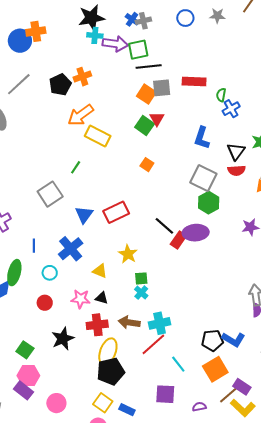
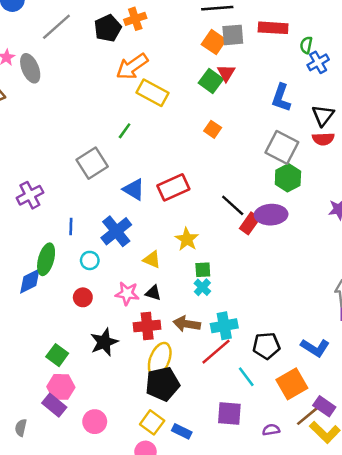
blue triangle: (84, 215) -> (134, 189), turned -36
black pentagon: (212, 340) -> (266, 346), moved

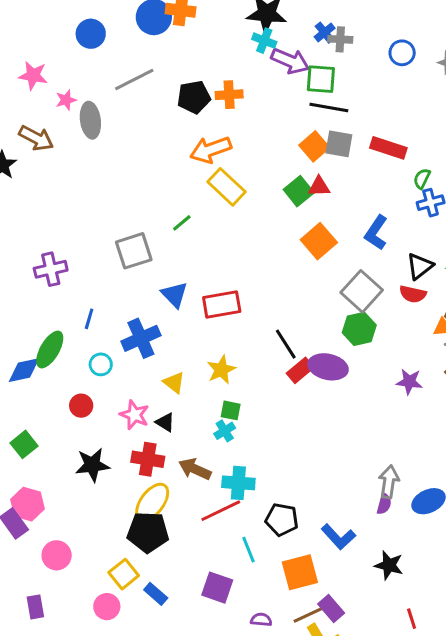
red triangle: (226, 73) -> (319, 187), turned 42
orange square: (213, 129) -> (319, 241), moved, size x1.6
green square: (57, 355) -> (24, 444), moved

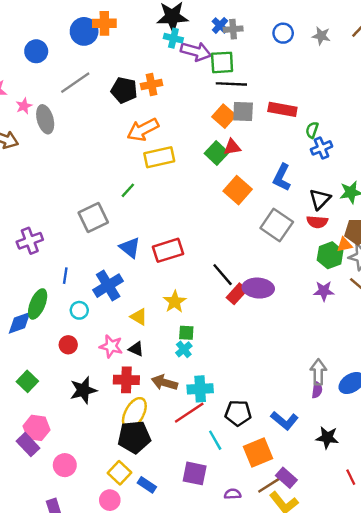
black pentagon: (194, 97) -> (124, 90), turned 30
yellow rectangle: (226, 187) -> (159, 157), turned -48
green hexagon: (359, 329) -> (330, 255), moved

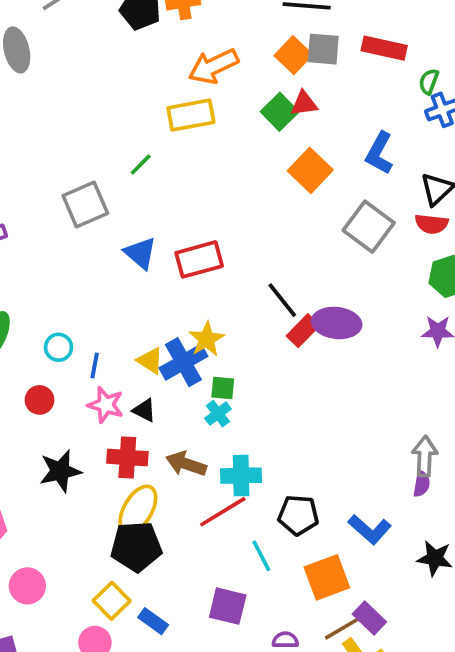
orange arrow: (143, 130) -> (213, 66), moved
blue line: (65, 276) -> (95, 366), moved
blue cross: (108, 286) -> (183, 362), moved

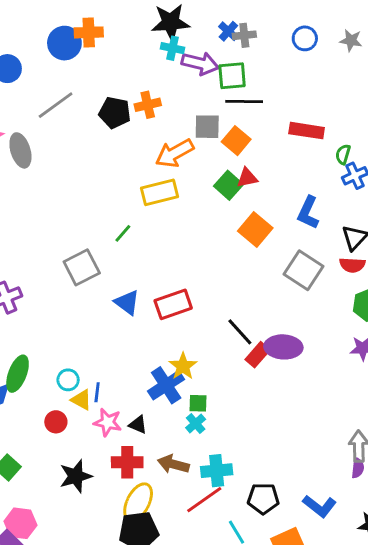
gray square: (323, 49) -> (207, 127), moved
yellow triangle: (150, 361) -> (81, 400), moved

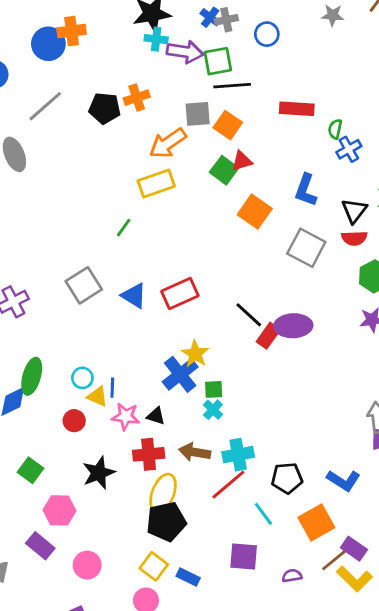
blue circle: (305, 38) -> (267, 34), moved
gray square: (82, 267) -> (84, 285), moved
pink hexagon: (20, 523) -> (59, 510), moved

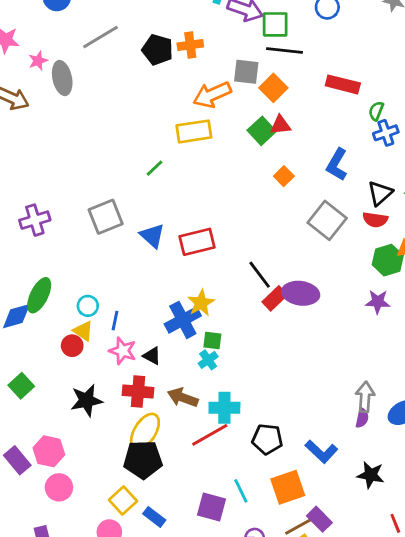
orange square: (255, 212) -> (284, 176), size x0.6
yellow triangle: (97, 396) -> (83, 331), moved
pink hexagon: (59, 510) -> (49, 451), moved
cyan line: (263, 514) -> (241, 491), moved

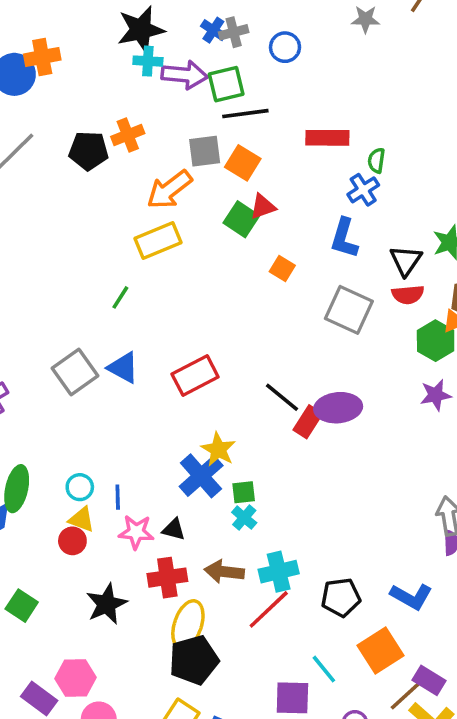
blue cross: (386, 133) -> (363, 190), moved
blue triangle: (152, 236) -> (123, 368), moved

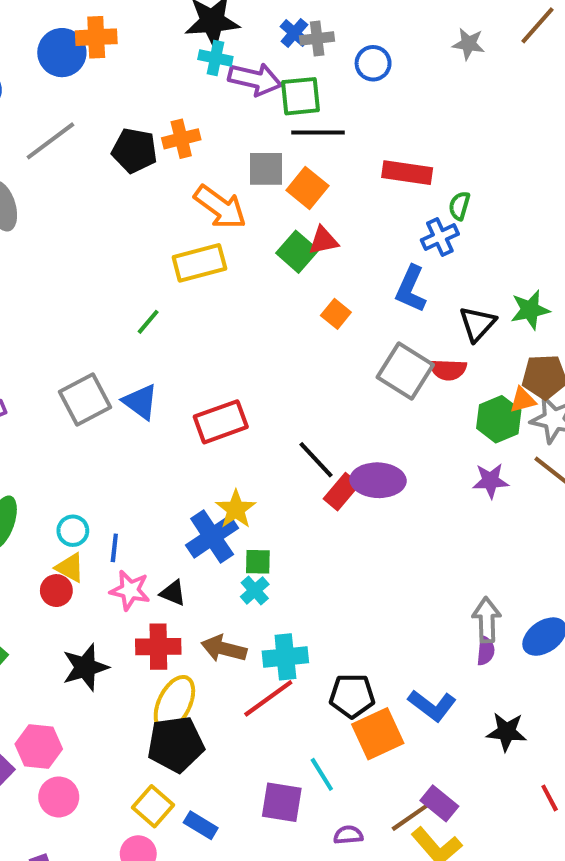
orange arrow: (169, 190) -> (220, 207), turned -114
red semicircle: (408, 295) -> (448, 370), moved
orange square: (381, 650) -> (378, 734), moved

